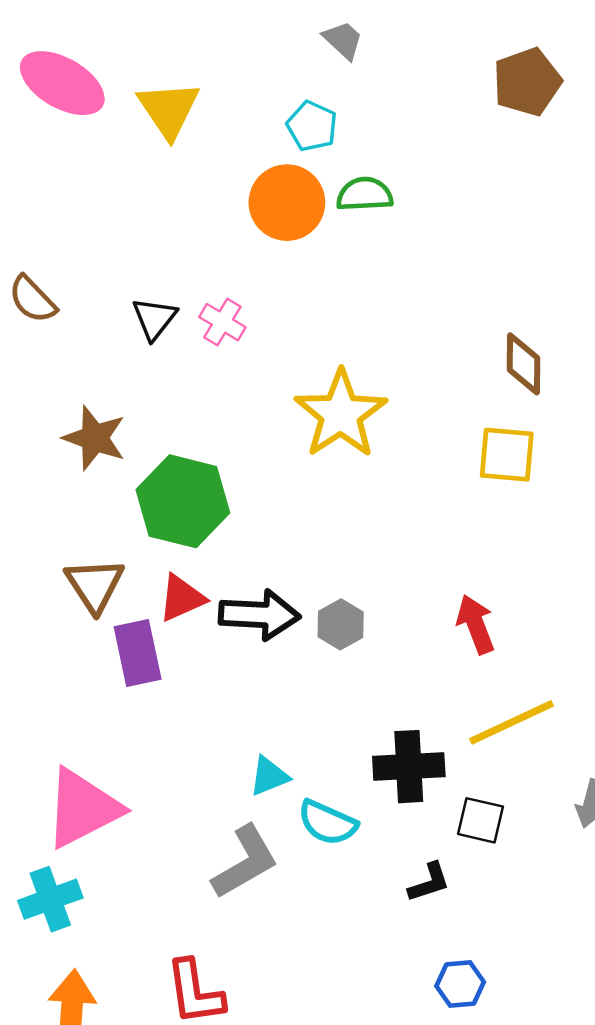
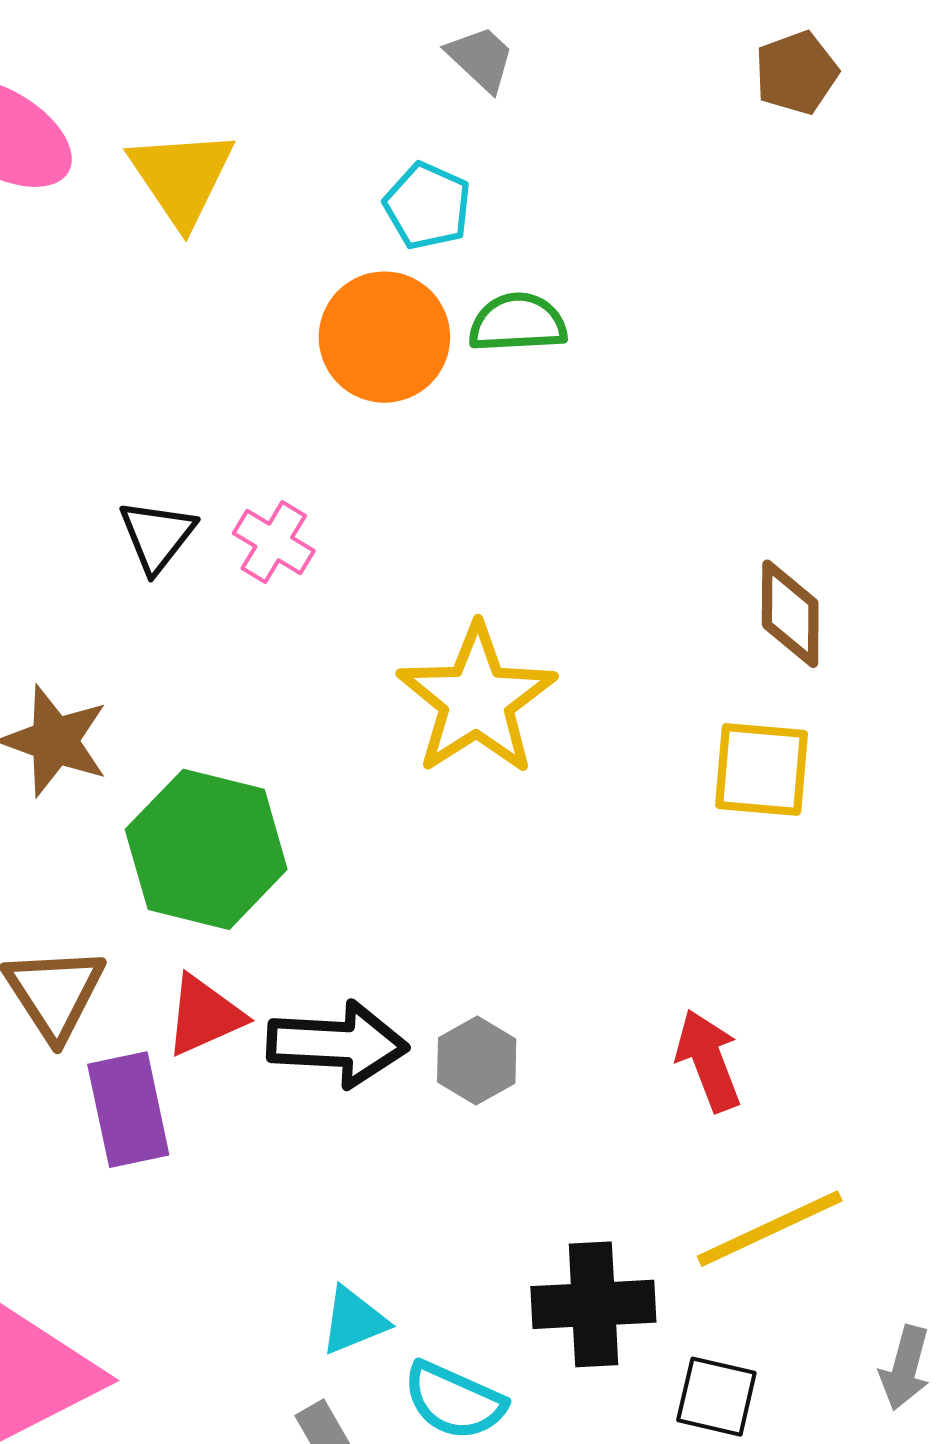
brown pentagon: (527, 82) -> (796, 73), moved, size x0.7

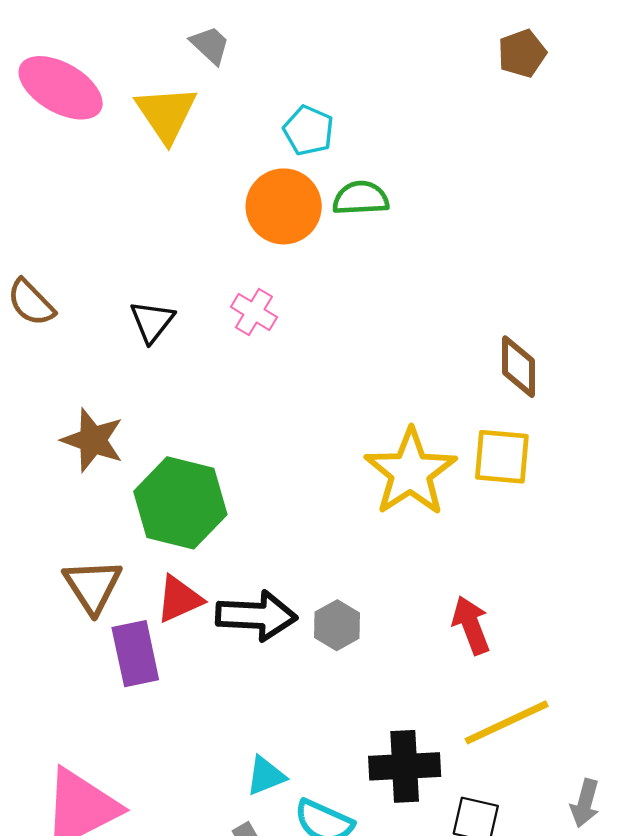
gray trapezoid: (481, 58) -> (210, 45), moved
pink cross: (274, 542) -> (254, 312), moved
yellow star: (477, 700) -> (411, 472), moved

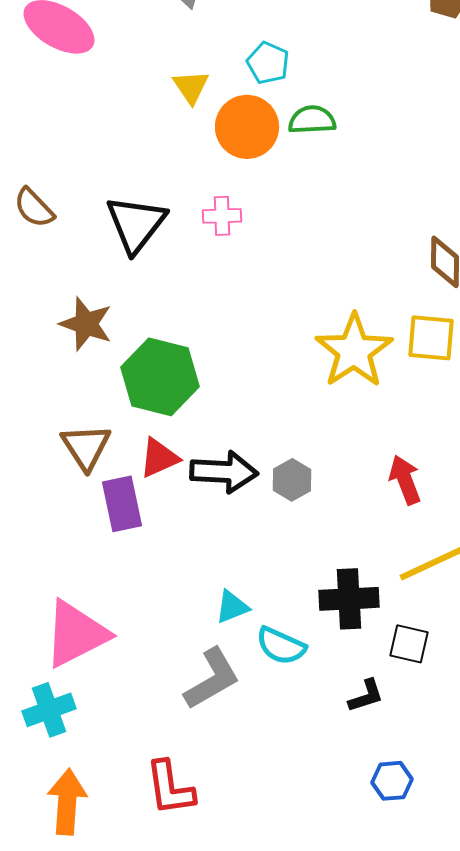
yellow triangle: (166, 114) -> (191, 87), moved, size x0.7
pink cross: (254, 312) -> (222, 216), turned -33
black triangle: (152, 321) -> (136, 224), size x1.6

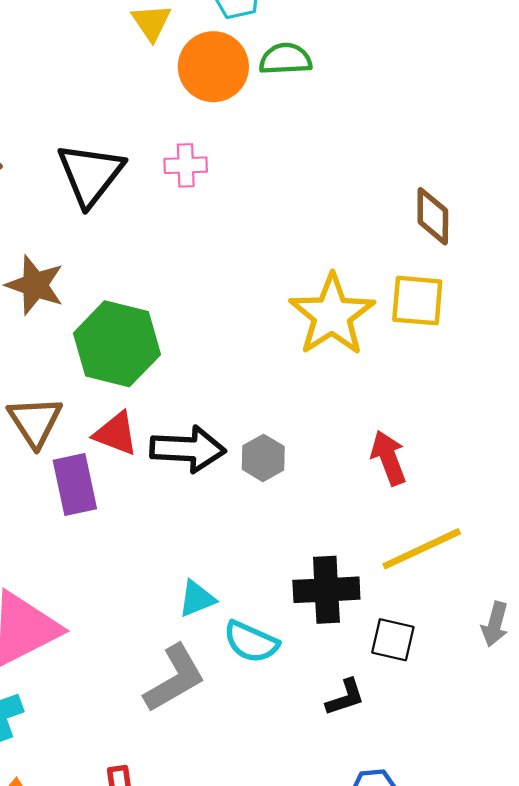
red triangle: (159, 458) -> (116, 434), turned 45

